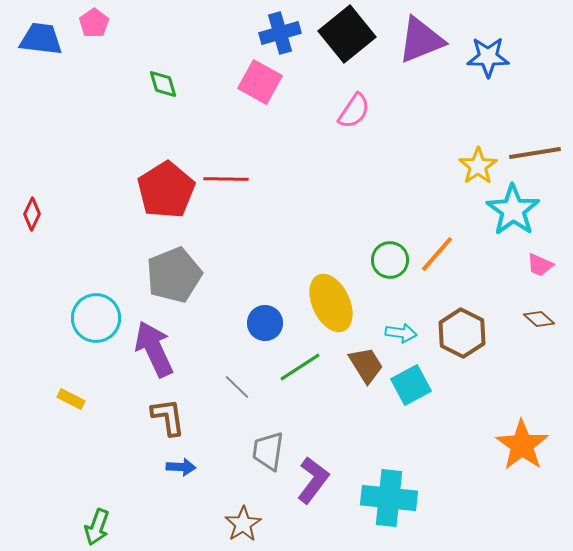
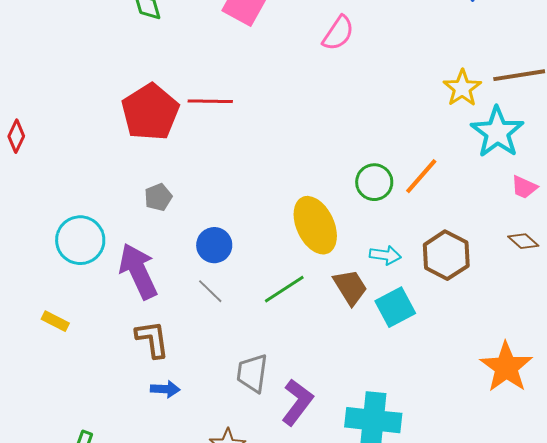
gray pentagon: (174, 275) -> (158, 197), size x0.5
blue circle: (265, 323) -> (214, 245), moved
gray line: (237, 387) -> (210, 291), moved

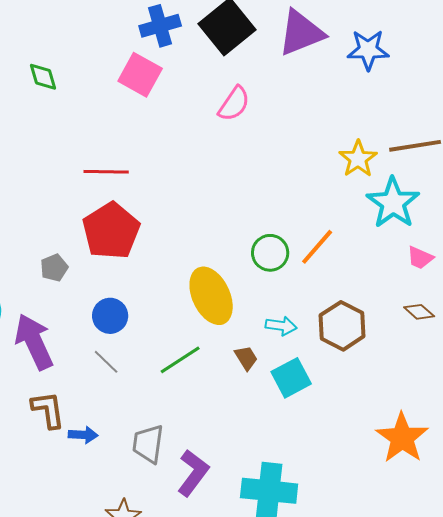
red pentagon: (150, 112) -> (111, 231), moved
brown trapezoid: (350, 287) -> (246, 358), size x0.7
blue arrow: (165, 389) -> (83, 435), moved

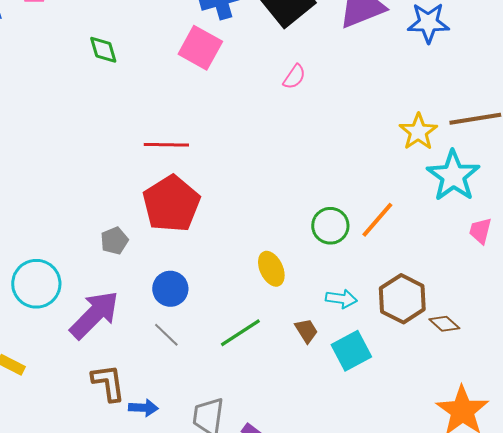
pink semicircle: (234, 104) -> (294, 77), size x0.7
pink trapezoid: (420, 258) -> (480, 231), turned 80
yellow ellipse: (211, 296) -> (271, 269), size x0.6
brown diamond: (419, 312) -> (444, 324), moved
purple arrow: (34, 342) -> (94, 315), turned 70

